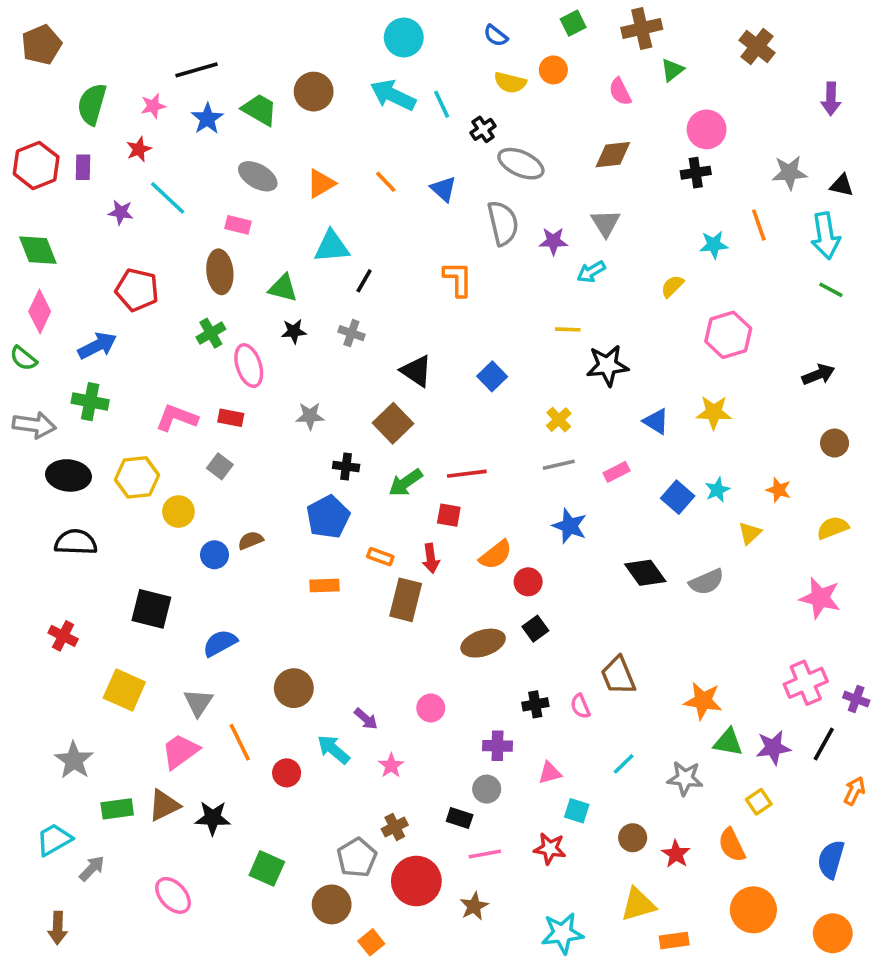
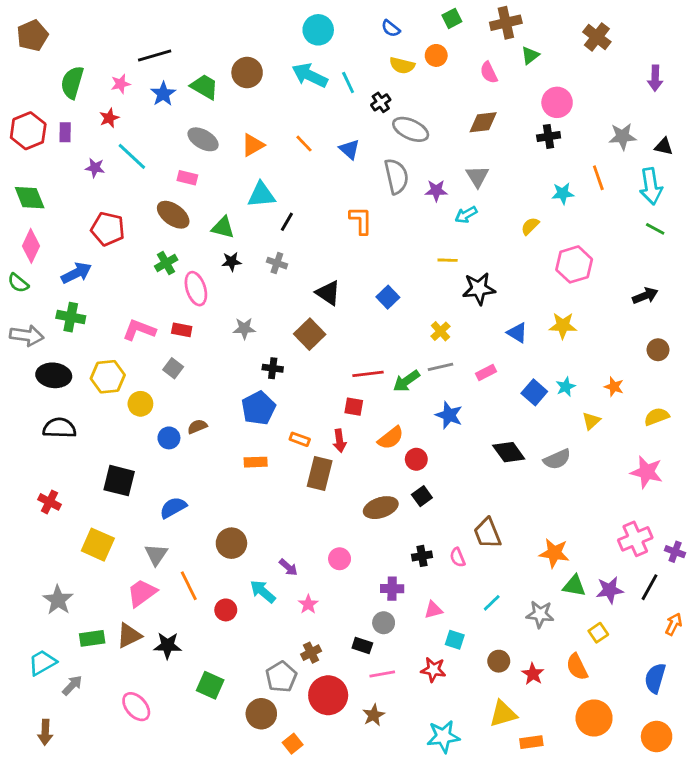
brown ellipse: (220, 272) -> (173, 215), turned -48
green arrow: (406, 483) -> (406, 381), moved

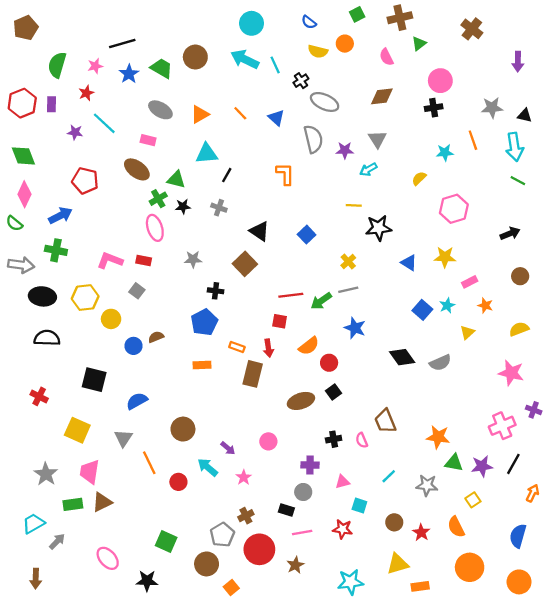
green cross: (166, 263) -> (158, 199), moved
pink rectangle: (486, 373) -> (470, 282), moved
purple cross: (675, 552) -> (534, 410), moved
pink trapezoid: (142, 593) -> (90, 472), moved, turned -45
black star: (167, 645) -> (147, 581), moved

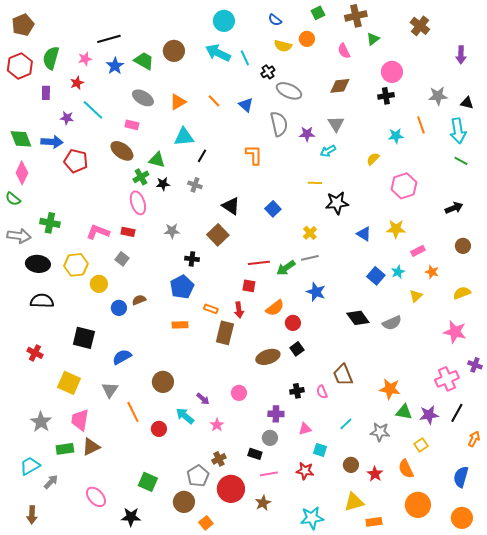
red hexagon: (22, 103) -> (20, 66), moved
blue arrow: (60, 216) -> (52, 142), moved, turned 30

